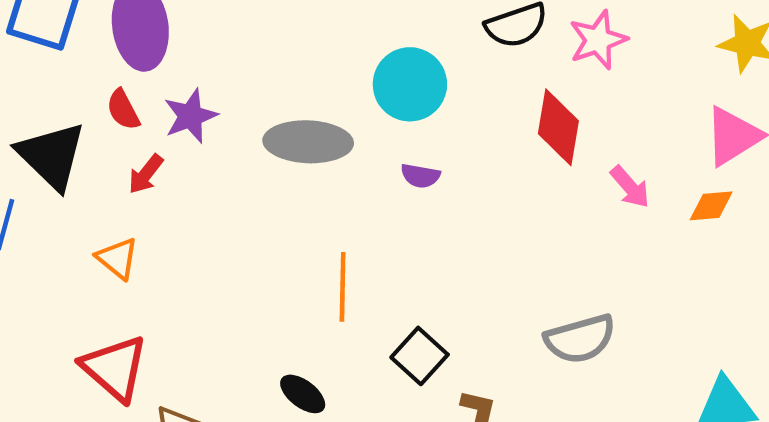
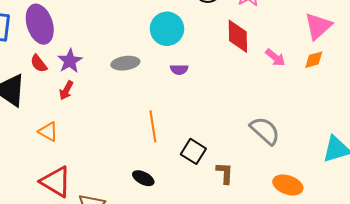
gray ellipse: (308, 142) -> (125, 63), size x0.7
red arrow: (146, 174) -> (66, 90), moved
gray semicircle: (580, 339) -> (265, 131), turned -112

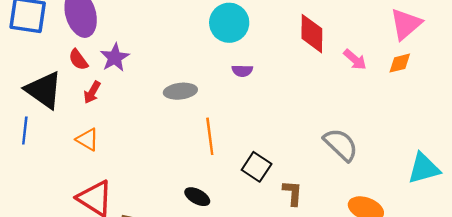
gray ellipse: (125, 63) -> (180, 91), moved
red arrow: (66, 90) -> (92, 92), moved

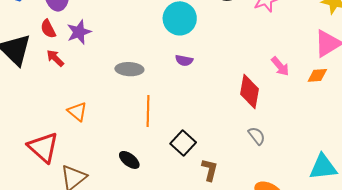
red diamond: (312, 34) -> (250, 91), moved
red arrow: (92, 92) -> (55, 58), turned 96
orange triangle: (87, 139) -> (77, 112), moved
gray semicircle: (341, 145) -> (257, 136), size x0.6

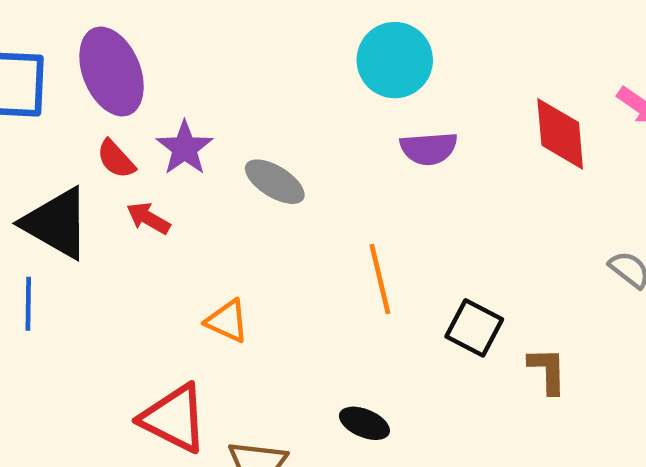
purple semicircle: (184, 60) -> (429, 148), size x1.4
gray ellipse: (129, 69) -> (275, 182), moved, turned 44
red diamond: (250, 91) -> (560, 134), moved
black ellipse: (129, 160) -> (364, 423), moved

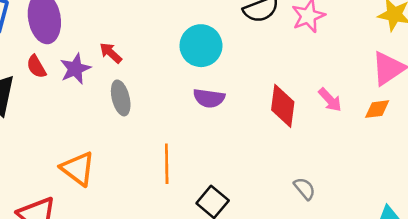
gray ellipse: (275, 182) -> (121, 98), turned 32
red arrow: (148, 218) -> (111, 53), moved
orange triangle: (227, 321) -> (78, 169), size x1.4

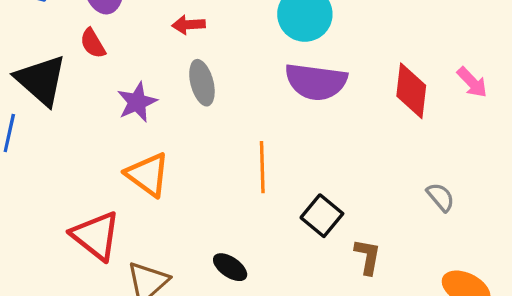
red arrow: (111, 53) -> (189, 25), turned -45
purple star: (75, 69) -> (137, 102), moved
purple semicircle: (209, 98) -> (316, 82), size x1.5

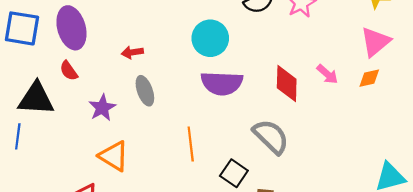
black triangle: (41, 80) -> (36, 99), turned -33
gray semicircle: (441, 197) -> (271, 137), moved, size x1.8

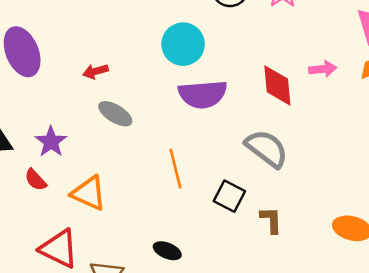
red semicircle: (69, 71) -> (36, 180), moved
pink arrow: (327, 74) -> (323, 69), turned -40
gray ellipse: (145, 91) -> (115, 114), turned -32
purple star: (102, 108) -> (51, 142), moved

